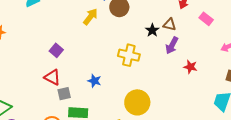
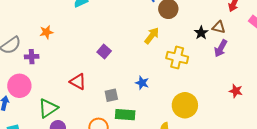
yellow arrow: (90, 17) -> (152, 36), moved
red star: (190, 67) -> (236, 91), moved
red triangle: (52, 77) -> (78, 82), moved

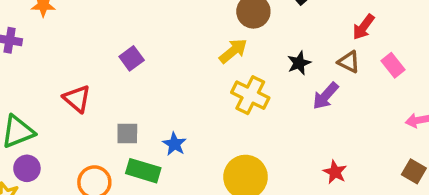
brown triangle: (219, 27) -> (349, 62), moved
yellow arrow: (152, 36) -> (233, 51), moved
blue star: (142, 83) -> (174, 144), moved

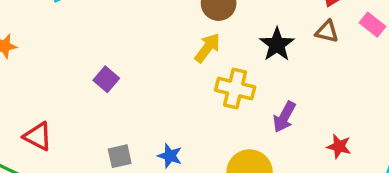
black star: (299, 63) -> (277, 45), size x1.4
purple arrow: (326, 96) -> (284, 117), moved
red triangle: (77, 99) -> (38, 136), moved

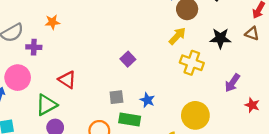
black star: (277, 45) -> (220, 38), turned 30
purple square: (106, 79) -> (128, 59), moved
purple arrow: (284, 117) -> (232, 83), moved

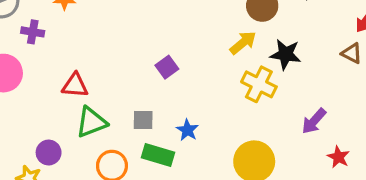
black star: (220, 38) -> (286, 54), moved
red triangle: (67, 80) -> (75, 85), turned -36
green triangle: (46, 105) -> (91, 122), moved

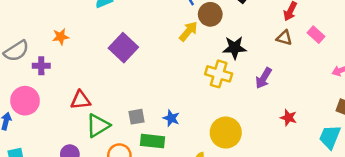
yellow arrow: (243, 43) -> (188, 31), moved
purple square: (167, 67) -> (123, 48), moved, size x1.6
purple arrow: (314, 121) -> (264, 78), moved

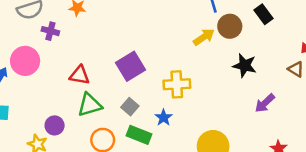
purple square: (123, 48) -> (131, 66), moved
yellow cross: (219, 74) -> (177, 84), moved, turned -35
gray square: (136, 117) -> (130, 107), turned 35

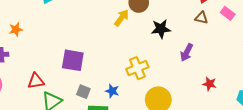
purple square: (131, 66) -> (73, 60), turned -30
yellow cross: (177, 84) -> (137, 68), moved

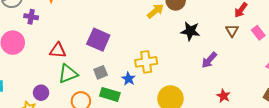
brown triangle: (201, 18) -> (232, 31), turned 32
yellow cross: (137, 68) -> (146, 62), moved
gray square: (83, 92) -> (101, 72), turned 32

